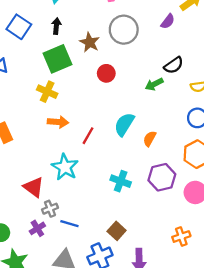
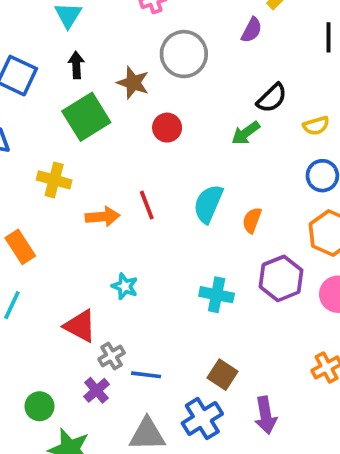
yellow cross: (47, 92) -> (54, 180), moved
red line: (88, 136) -> (147, 205), moved, turned -42
cyan star: (65, 167) -> (125, 286), size x0.6

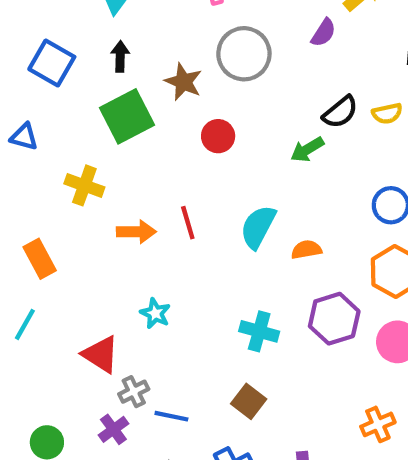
yellow semicircle: (316, 126) -> (387, 113), moved
orange semicircle: (252, 220) -> (306, 250), turned 55
brown square: (222, 375) -> (249, 401), moved

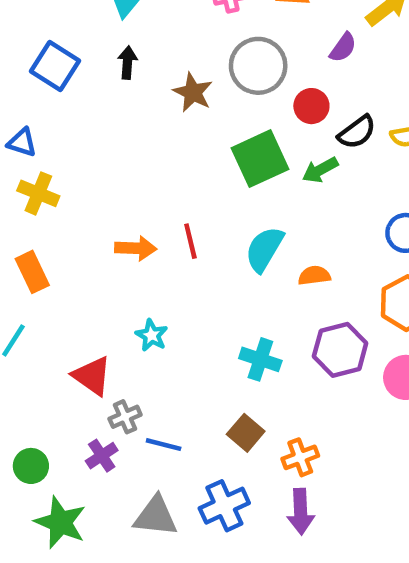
green square: (127, 116) -> (260, 159), moved
red circle: (218, 136) -> (311, 106), moved
yellow cross: (84, 185) -> (38, 193), moved
orange cross: (378, 424) -> (300, 457), moved

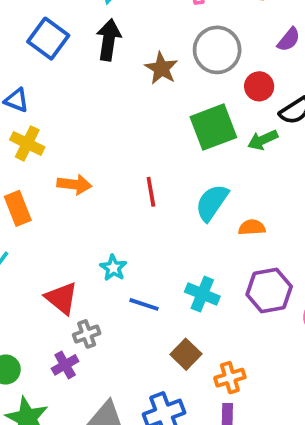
black arrow: (127, 63) -> (109, 40), size x1.5
orange arrow: (136, 248) -> (74, 184), moved
blue line: (164, 445) -> (144, 304), moved

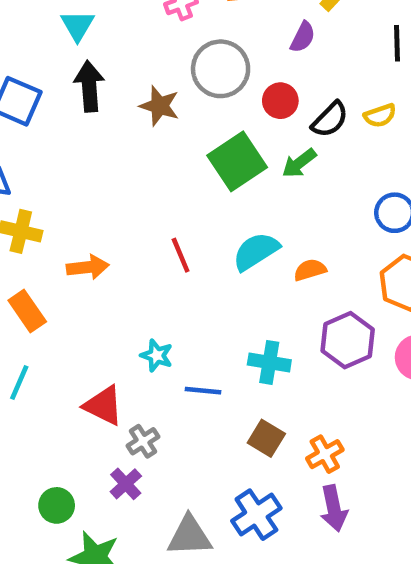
cyan semicircle: (212, 203) -> (256, 251), turned 36

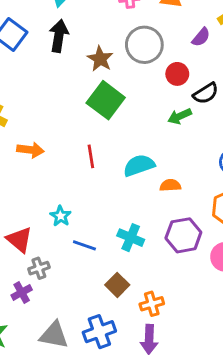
green square: (237, 161) -> (106, 100), moved, turned -33

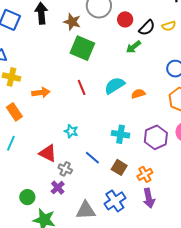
purple hexagon: (183, 235) -> (156, 137), moved
blue line: (84, 245) -> (92, 158), moved, turned 35
gray cross: (39, 268) -> (65, 169), turned -32

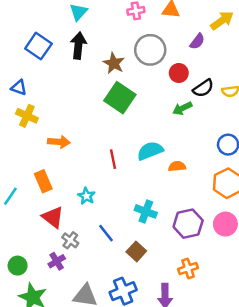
red line: (82, 87) -> (113, 159), moved
orange rectangle: (14, 112) -> (43, 181), moved
orange cross: (145, 174) -> (188, 268), moved

